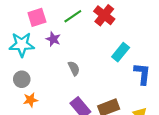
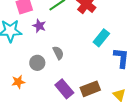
gray circle: (22, 79) -> (37, 63), moved

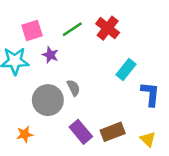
gray circle: (37, 63) -> (48, 100), size x1.6
orange star: (18, 82) -> (25, 134), moved

